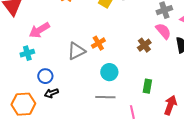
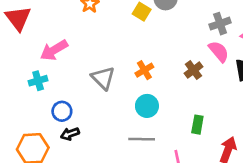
orange cross: (98, 43) -> (144, 70), moved
gray triangle: (76, 51) -> (103, 78), turned -48

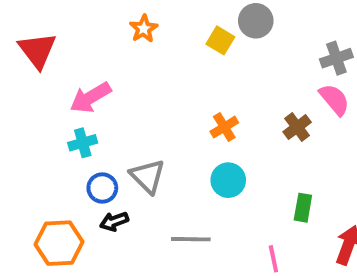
gray triangle: (103, 78) -> (148, 176), moved
cyan cross: (38, 81) -> (83, 143), moved
gray line: (142, 139) -> (191, 239), moved

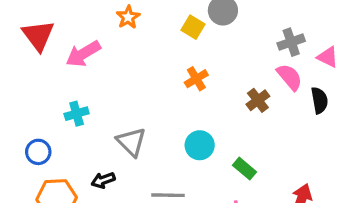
pink arrow: (91, 98) -> (83, 54), moved
orange cross: (224, 127) -> (196, 79), moved
blue circle: (102, 188) -> (38, 152), moved
green rectangle: (303, 208) -> (245, 169), moved, turned -60

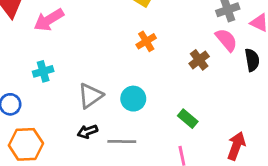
gray triangle: (131, 142) -> (90, 96), turned 40
cyan circle: (200, 145) -> (133, 99), moved
black arrow: (103, 180) -> (87, 132), moved

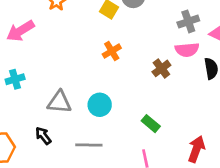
pink semicircle: (226, 40) -> (187, 50), turned 125
gray triangle: (90, 96) -> (59, 102), turned 40
black arrow: (87, 132) -> (43, 136), moved, turned 72

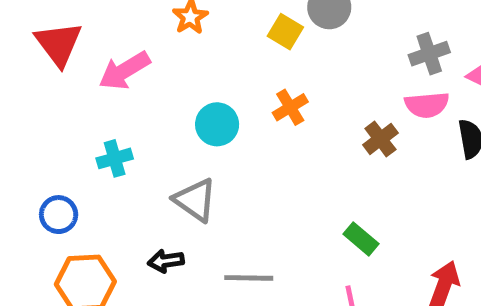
gray triangle: (59, 102) -> (195, 200), turned 30
cyan circle: (100, 105) -> (217, 124), moved
black arrow: (43, 136) -> (166, 261), turned -60

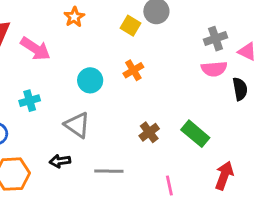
pink arrow: (124, 71) -> (35, 49), turned -116
brown cross: (380, 139) -> (149, 132), moved
green rectangle: (361, 239) -> (195, 134), moved, size x1.4

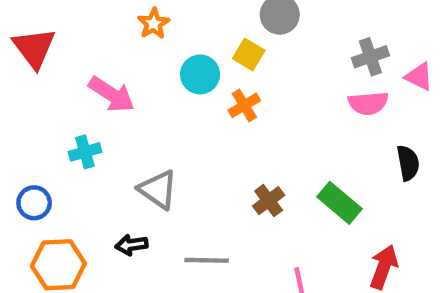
yellow square: (130, 26) -> (249, 55), moved
pink arrow: (35, 49) -> (112, 94), moved
cyan circle: (90, 80) -> (200, 74), moved
black semicircle: (240, 89) -> (408, 163), moved

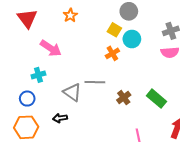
red triangle: (34, 48) -> (27, 18), moved
cyan circle: (200, 74) -> (132, 39), moved
blue circle: (34, 203) -> (27, 99), moved
gray line: (207, 260) -> (95, 82), moved

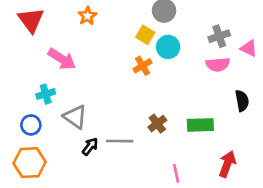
gray line: (95, 82) -> (120, 141), moved
gray triangle: (72, 92) -> (75, 117), moved
green rectangle: (157, 99) -> (200, 125), turned -42
black arrow: (60, 118) -> (90, 146), moved, turned 136

